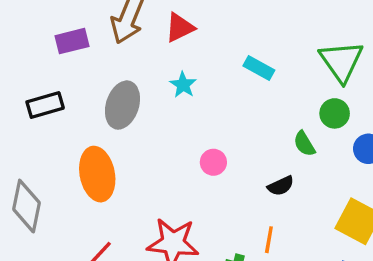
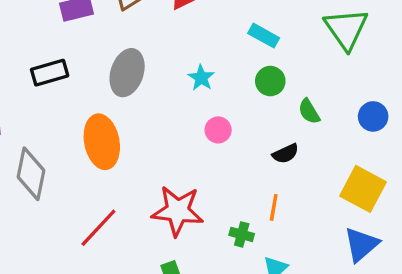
cyan star: (183, 85) -> (201, 78), moved
green circle: (335, 113) -> (270, 81), moved

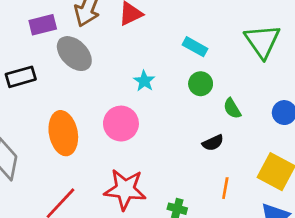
gray ellipse: (127, 73) -> (74, 54), moved, turned -63
pink circle: (218, 130) -> (121, 124), moved, size x1.6
orange line: (274, 207) -> (225, 188), moved

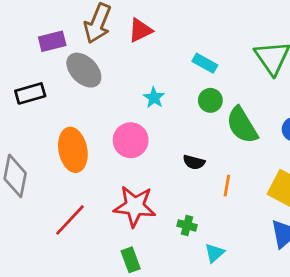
green semicircle: (232, 108) -> (242, 125), size x1.8
black semicircle: (213, 143) -> (194, 162), moved, turned 40
orange line: (225, 188) -> (227, 186), moved

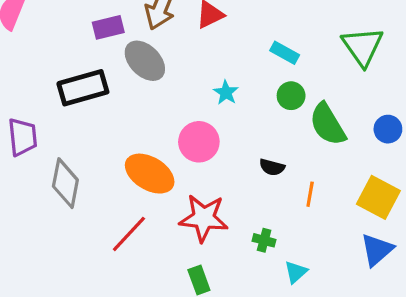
black rectangle: (30, 93) -> (83, 88), size x1.4
orange ellipse: (73, 150) -> (150, 174), moved, turned -48

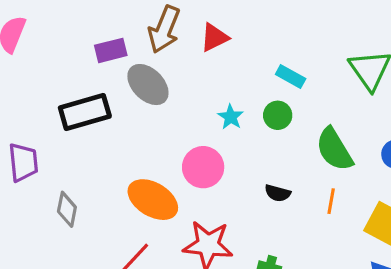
green circle: (291, 96) -> (278, 115), moved
gray diamond: (65, 183) -> (67, 209), size x0.7
orange line: (310, 194) -> (331, 201), moved

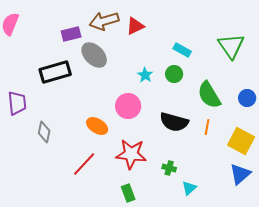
brown arrow: (164, 29) -> (104, 21), turned 52
black semicircle: (278, 193) -> (174, 122), size x1.8
orange ellipse: (153, 200) -> (97, 126), size x0.7

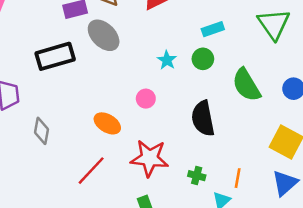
cyan rectangle: (182, 50) -> (213, 29), turned -48
pink circle: (128, 106) -> (146, 99), size x0.6
black semicircle: (174, 122) -> (203, 118), turned 64
orange line: (207, 127) -> (238, 178), moved

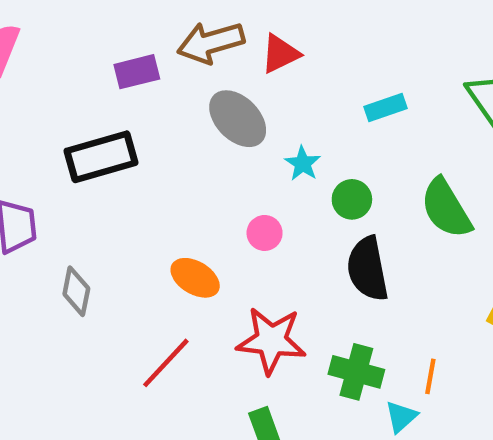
gray ellipse: (104, 35) -> (238, 119), moved
green circle: (203, 59) -> (352, 199), moved
green cross: (197, 176) -> (356, 372), size x1.6

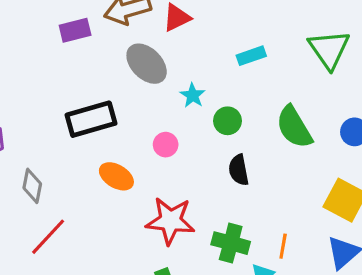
black rectangle: (101, 157) -> (91, 119), moved
black semicircle: (368, 269) -> (239, 170), size x0.7
red line: (166, 363) -> (48, 237), moved

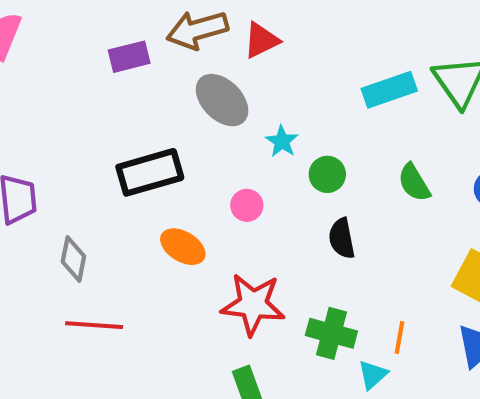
cyan rectangle: (251, 56) -> (389, 90), moved, size x1.4
green semicircle: (294, 127) -> (414, 183), size x0.7
red line: (48, 237) -> (94, 325), turned 51

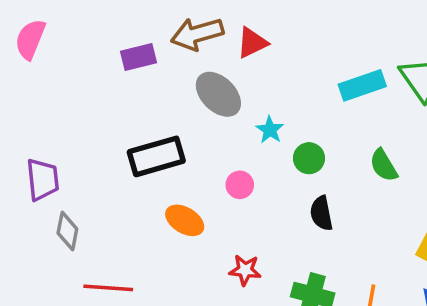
gray diamond: (73, 259) -> (67, 231), moved
red star: (253, 304) -> (245, 270), size x0.6

